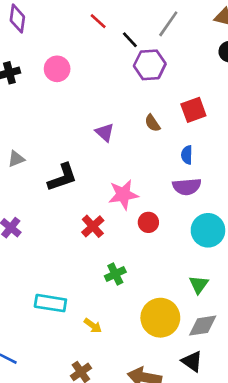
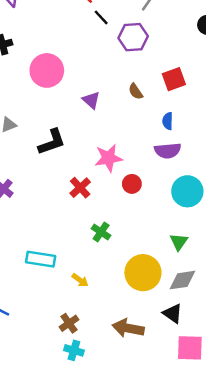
black line: (130, 40) -> (101, 17), moved
pink circle: (57, 69) -> (47, 70), moved, size x1.4
green cross: (115, 274) -> (101, 232), turned -30

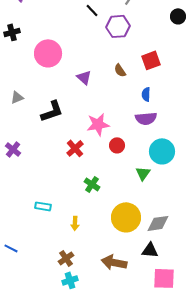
green triangle: (179, 242) -> (143, 173), moved
cyan rectangle: (41, 259) -> (43, 206), size x0.7
yellow arrow: (80, 280) -> (75, 223), turned 56
black triangle: (173, 313) -> (150, 250), turned -30
cyan cross: (74, 350) -> (70, 280), turned -35

